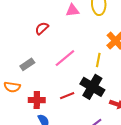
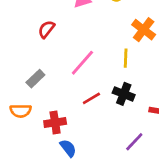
black cross: (92, 87) -> (124, 94), size x0.7
red line: (67, 96) -> (91, 98), moved

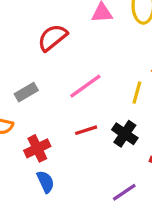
red semicircle: (46, 29) -> (52, 38), size x1.4
red cross: (55, 122) -> (37, 148), turned -30

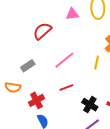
black cross: (125, 134) -> (90, 105), moved

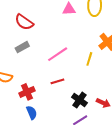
red semicircle: (42, 31) -> (24, 22), moved, turned -108
gray rectangle: (28, 66) -> (22, 47), moved

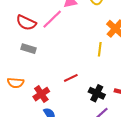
gray rectangle: (22, 47) -> (29, 49), turned 56
pink line: (58, 54) -> (52, 19), moved

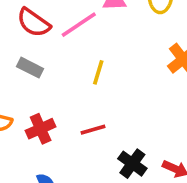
yellow line: (100, 49) -> (98, 72), moved
red cross: (41, 94) -> (41, 129), moved

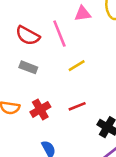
pink line: (79, 25) -> (59, 34), turned -72
yellow line: (98, 72) -> (77, 66), turned 48

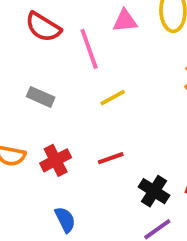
red semicircle: (28, 36) -> (43, 27), moved

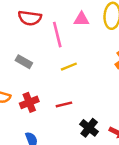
red semicircle: (43, 27) -> (30, 18), turned -30

